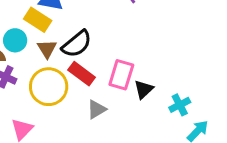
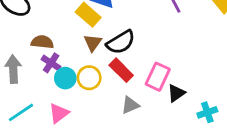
cyan circle: (15, 40) -> (65, 78), moved
yellow circle: (49, 87) -> (89, 78), size x0.7

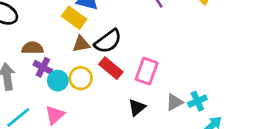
brown triangle: (93, 43) -> (81, 44), turned 48
black triangle: (176, 93) -> (137, 108), moved
gray triangle: (130, 105) -> (174, 102), moved

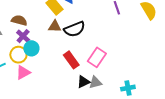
red rectangle: (111, 68) -> (71, 60), moved
yellow circle: (81, 78) -> (18, 55), moved
gray triangle: (174, 102) -> (95, 82), moved

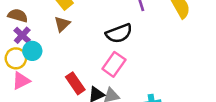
brown triangle: (55, 26) -> (62, 24), turned -48
black semicircle: (75, 29) -> (119, 33), moved
red rectangle: (71, 60) -> (75, 83), moved

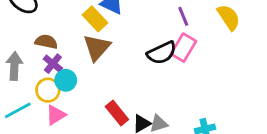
brown triangle: (62, 24) -> (97, 47), size x1.5
pink rectangle: (114, 64) -> (183, 48), moved

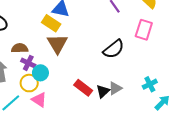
pink rectangle: (183, 48) -> (144, 30), moved
black semicircle: (162, 53) -> (114, 49), moved
pink triangle: (56, 115) -> (39, 100), turned -42

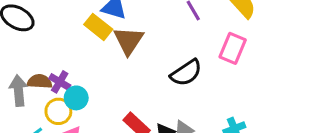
brown triangle: (57, 44) -> (128, 41), moved
brown semicircle: (20, 48) -> (40, 82), moved

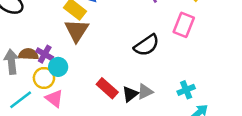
brown triangle: (128, 41) -> (77, 31), moved

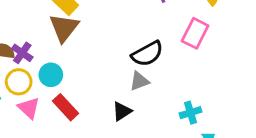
cyan circle: (58, 67) -> (51, 75), moved
red rectangle: (107, 88) -> (65, 107), moved
gray triangle: (145, 92) -> (139, 81), moved

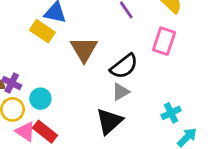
brown triangle: (64, 28) -> (84, 49), moved
red rectangle: (65, 107) -> (45, 132), moved
black triangle: (122, 111) -> (109, 121), size x1.5

